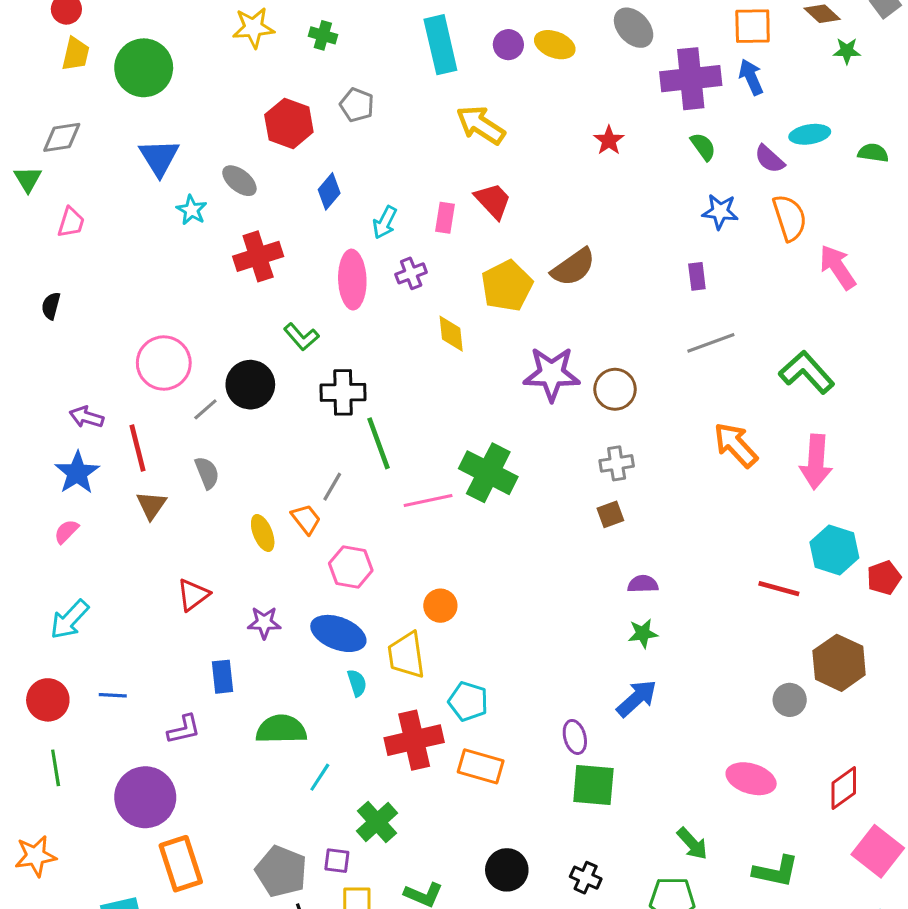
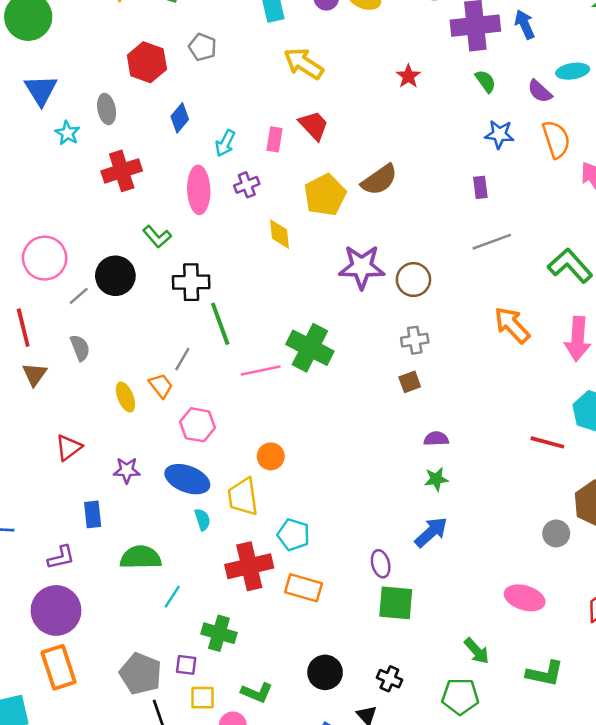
gray ellipse: (239, 181) -> (107, 109), turned 40
purple circle: (145, 797) -> (56, 610), moved
green cross: (377, 822) -> (219, 633), turned -32

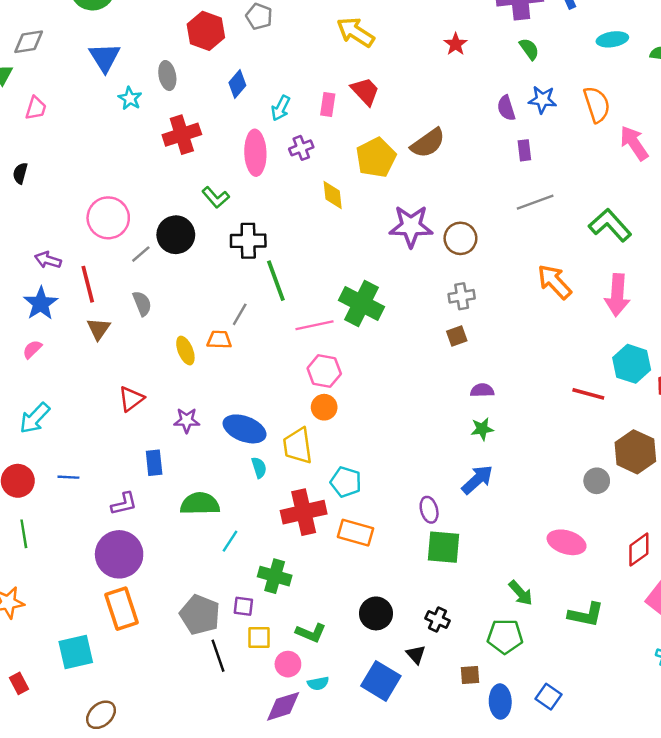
purple semicircle: (540, 91) -> (506, 108), moved, turned 30
orange trapezoid: (161, 386) -> (219, 340), turned -50
pink hexagon: (197, 425) -> (324, 371), moved

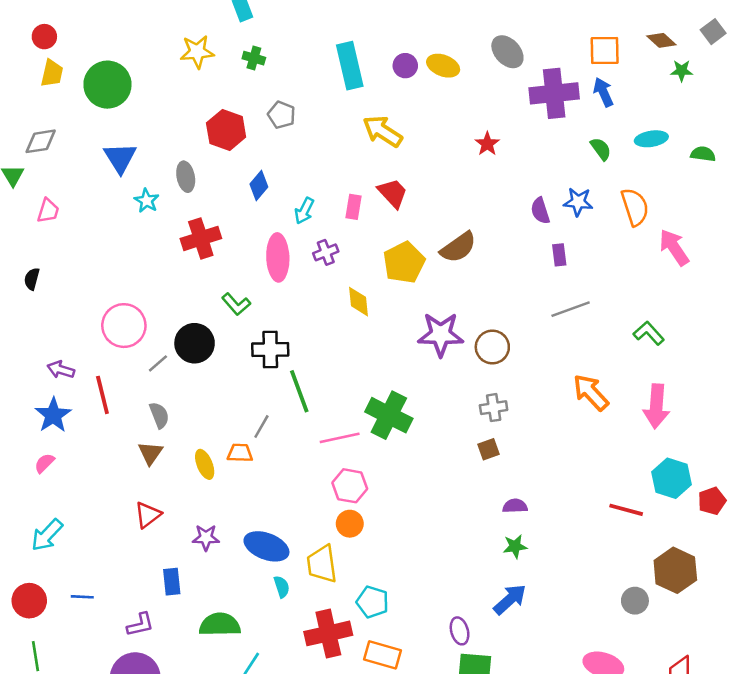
green semicircle: (529, 49) -> (601, 149), moved
green L-shape: (610, 225) -> (649, 333), size x0.7
brown triangle: (99, 329) -> (150, 453), moved

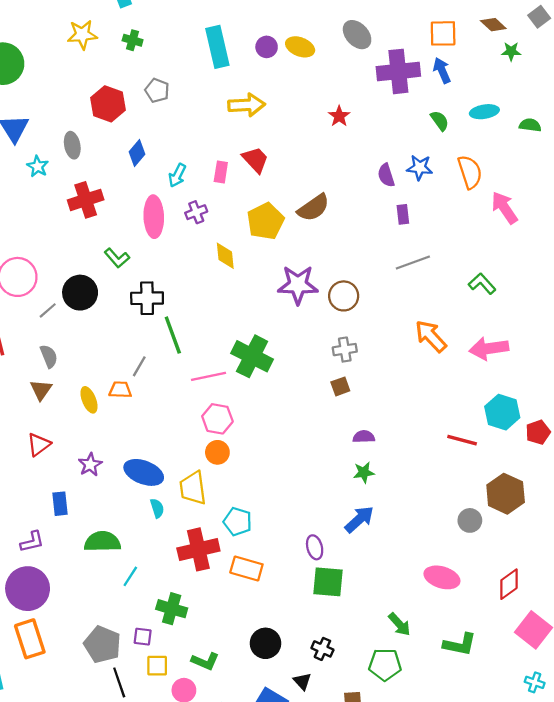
yellow arrow: (383, 131) -> (246, 105), turned 144
pink arrow: (656, 406) -> (489, 348), turned 78
purple star: (206, 538) -> (90, 465), turned -30

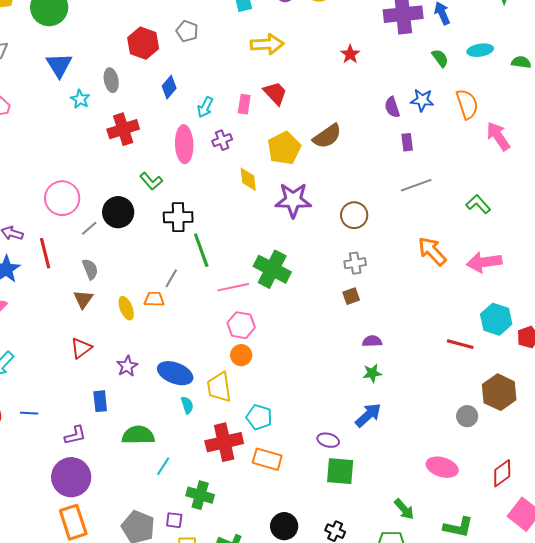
purple star: (298, 285) -> (293, 200), moved
purple ellipse: (315, 547) -> (328, 440), turned -60

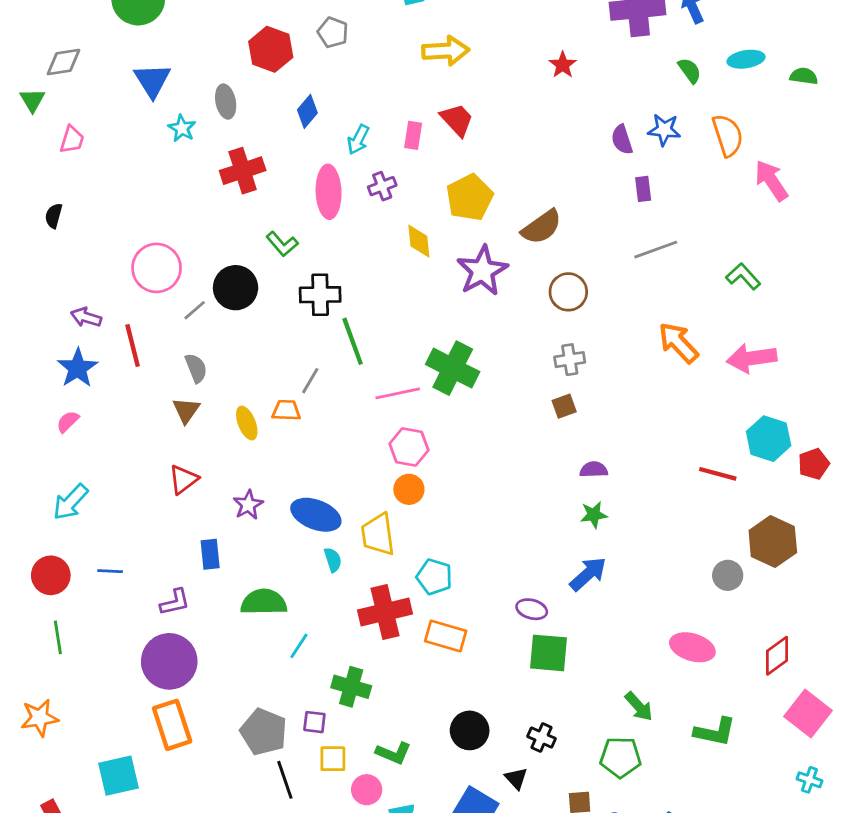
brown semicircle: (327, 136) -> (542, 227), moved
purple star: (293, 200) -> (482, 271), turned -30

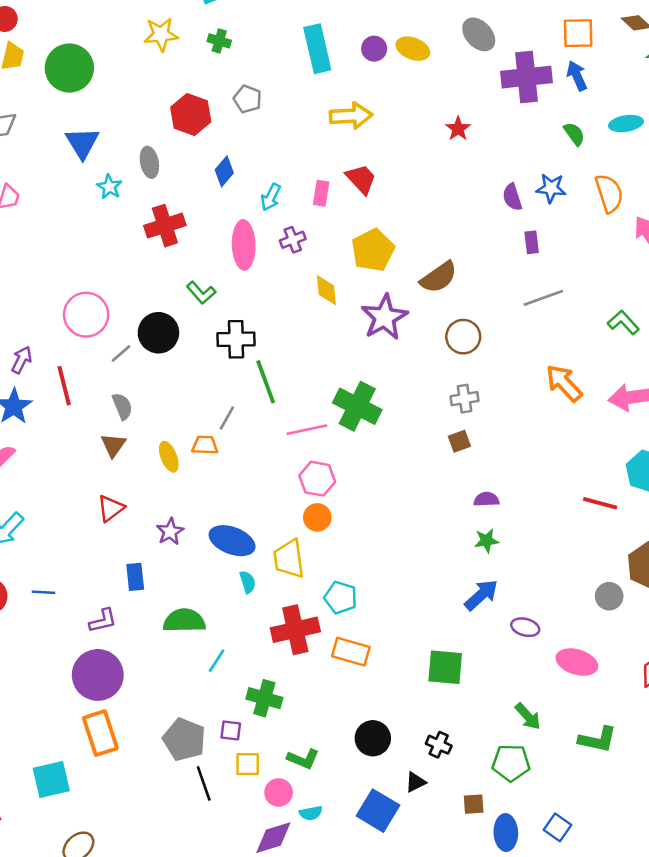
purple arrow: (86, 317) -> (22, 360), turned 100
purple ellipse: (532, 609) -> (525, 627), moved
black triangle: (516, 778) -> (415, 782), turned 45

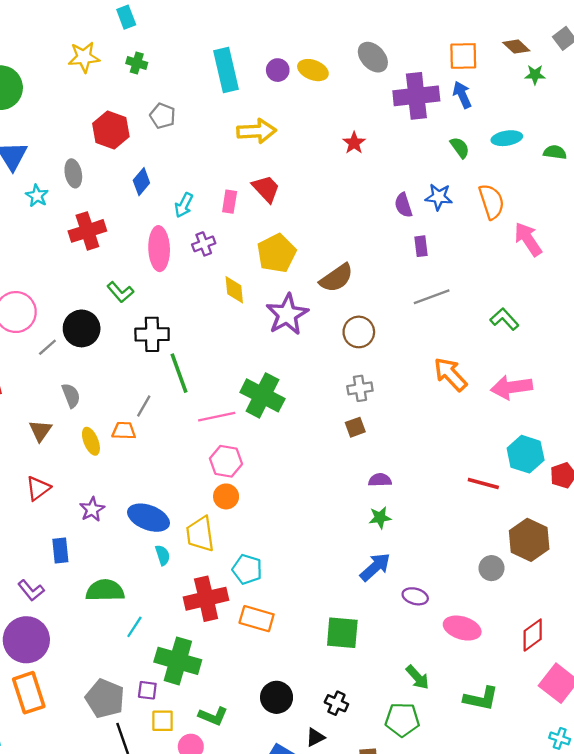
gray semicircle: (122, 406) -> (71, 395), moved
purple L-shape: (103, 621) -> (31, 590), turned 64
green cross: (264, 698) -> (178, 661), size x1.4

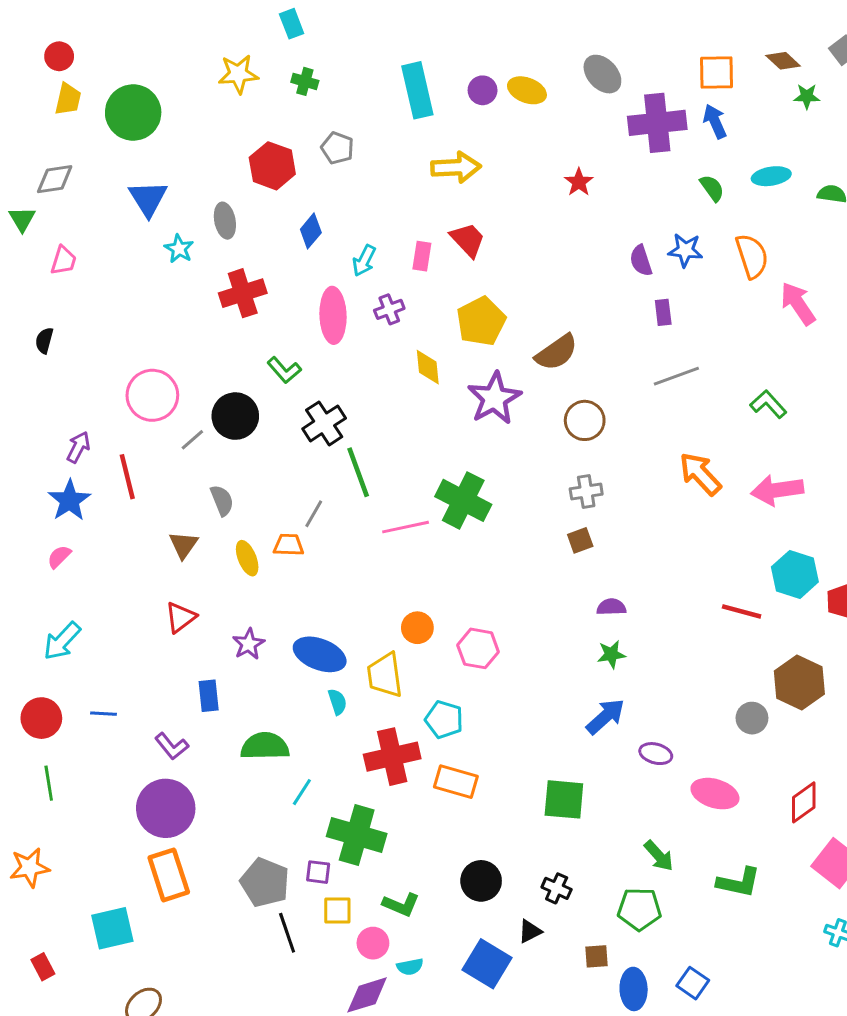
black cross: (152, 334) -> (324, 423), turned -32
pink hexagon: (226, 461) -> (478, 648), moved

